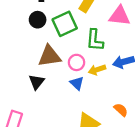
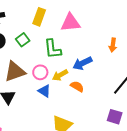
green square: (65, 24) -> (23, 40), size x0.6
orange semicircle: (121, 110) -> (77, 86), moved

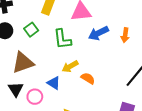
blue arrow: (82, 63) -> (98, 33), moved
pink circle: (40, 72) -> (35, 97), moved

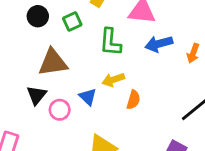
orange semicircle: (88, 78) -> (133, 100), turned 64

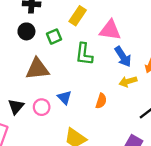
blue arrow: (159, 44) -> (123, 57), turned -110
yellow arrow: (113, 80) -> (128, 81), moved
black triangle: (37, 95) -> (16, 107), moved

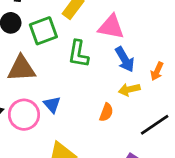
green square: (54, 37) -> (43, 31), size x1.5
orange semicircle: (101, 101) -> (106, 112), moved
pink circle: (42, 107) -> (24, 115), size x1.5

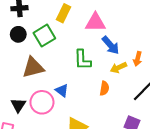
green L-shape: (78, 54) -> (83, 60), moved
orange arrow: (157, 71) -> (138, 59), moved

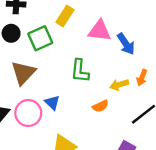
blue arrow: (111, 45) -> (126, 44), moved
brown triangle: (33, 68) -> (23, 73), turned -40
orange semicircle: (104, 88) -> (100, 106), turned 48

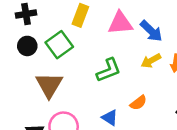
green L-shape: (80, 71) -> (109, 70), turned -105
yellow arrow: (119, 85) -> (151, 61), moved
blue triangle: (52, 102) -> (110, 118), moved

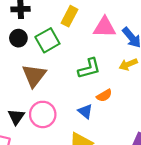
orange semicircle: (138, 103) -> (104, 95), moved

